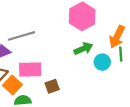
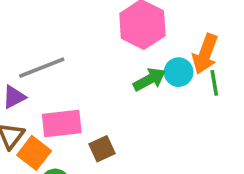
cyan circle: (102, 62) -> (179, 72), moved

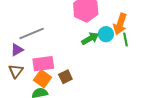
orange square: (34, 153) -> (43, 79), moved

